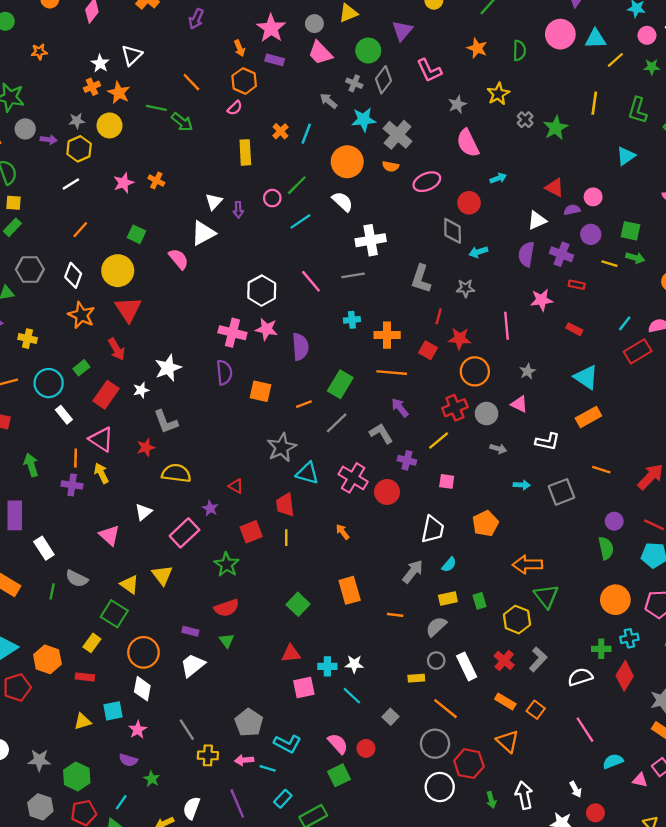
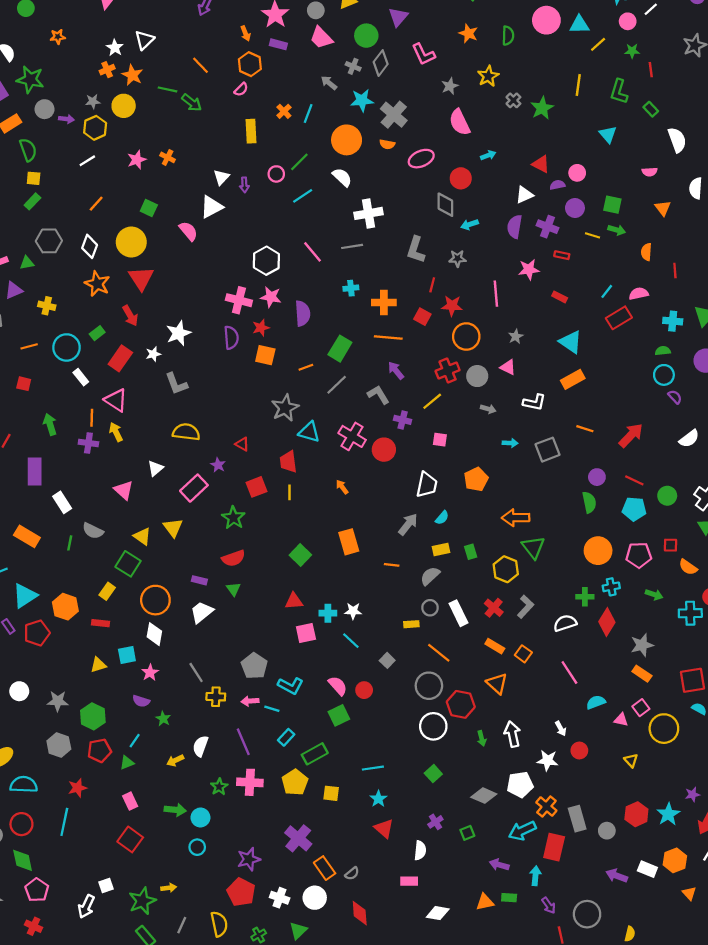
cyan triangle: (626, 156) -> (608, 134), turned -36
red star: (146, 447) -> (261, 328), moved

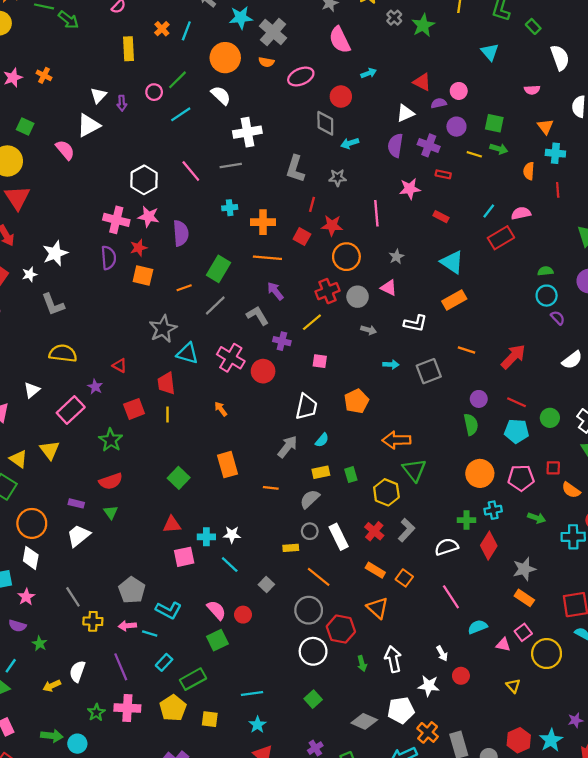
cyan cross: (673, 321) -> (555, 153), moved

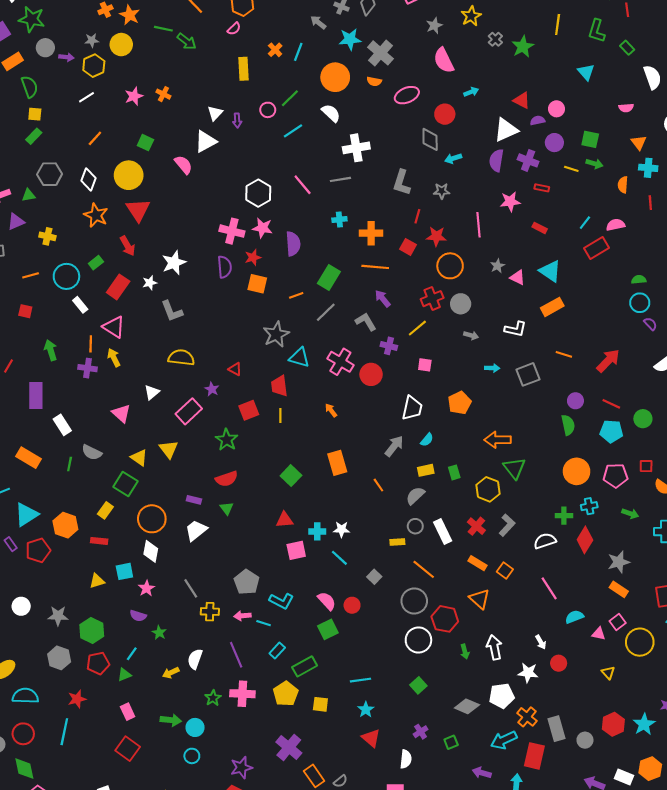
white triangle: (405, 113) -> (506, 130), size x1.4
pink triangle: (389, 288) -> (518, 277), moved
orange line: (271, 488) -> (378, 485), turned 48

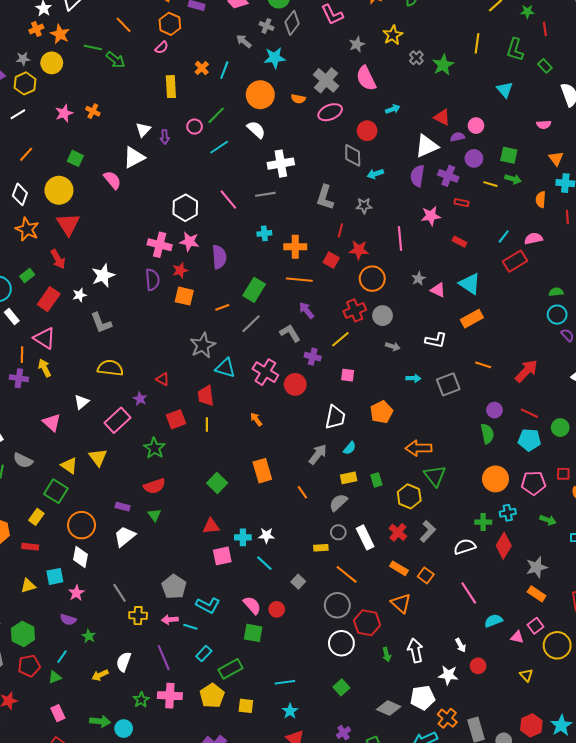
gray cross: (381, 53) -> (326, 80), moved
green square: (328, 629) -> (253, 633), turned 36

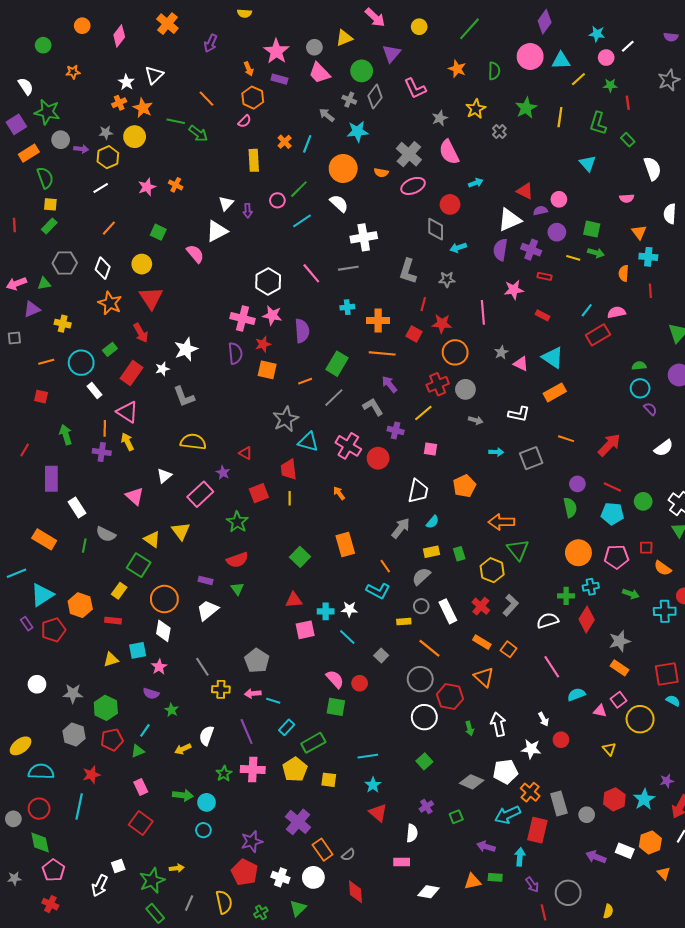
green star: (443, 65) -> (526, 108), moved
yellow circle: (59, 190) -> (142, 264), size x0.7
cyan L-shape: (208, 605) -> (378, 591), moved

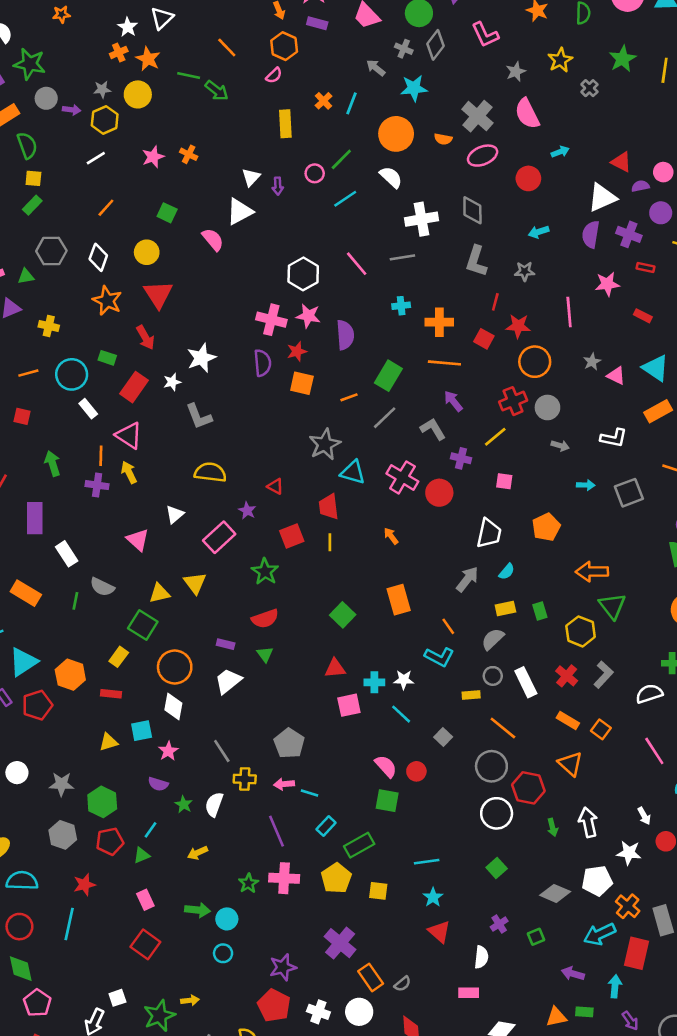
gray diamond: (436, 229) -> (472, 210), moved
green rectangle: (110, 349) -> (107, 358), turned 56
yellow triangle: (152, 539) -> (159, 593), turned -48
white semicircle: (207, 736) -> (214, 804), moved

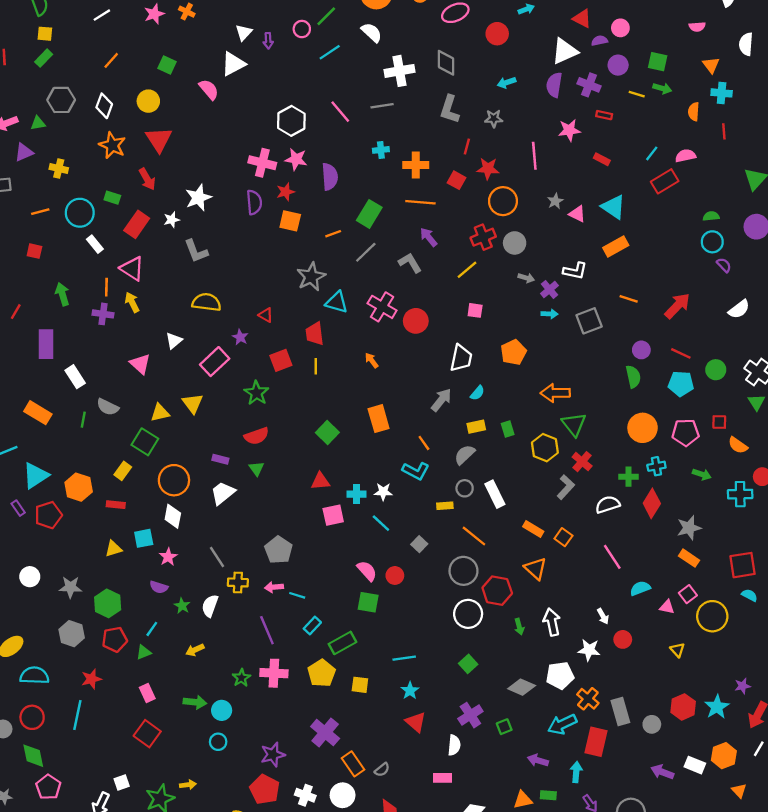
purple cross: (461, 458) -> (549, 289), moved, turned 36
red cross: (567, 676) -> (582, 462), moved
purple cross: (499, 924) -> (470, 715), size x1.5

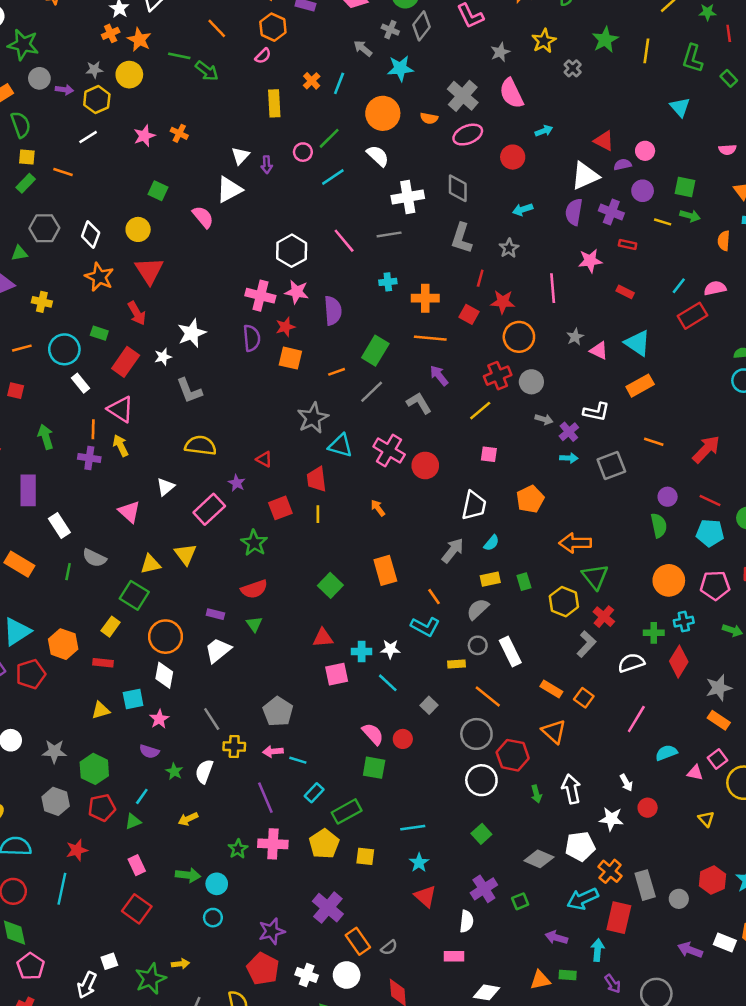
orange line: (111, 60) -> (63, 172), moved, turned 66
gray star: (494, 119) -> (509, 248), turned -30
pink line: (612, 557) -> (636, 719), turned 64

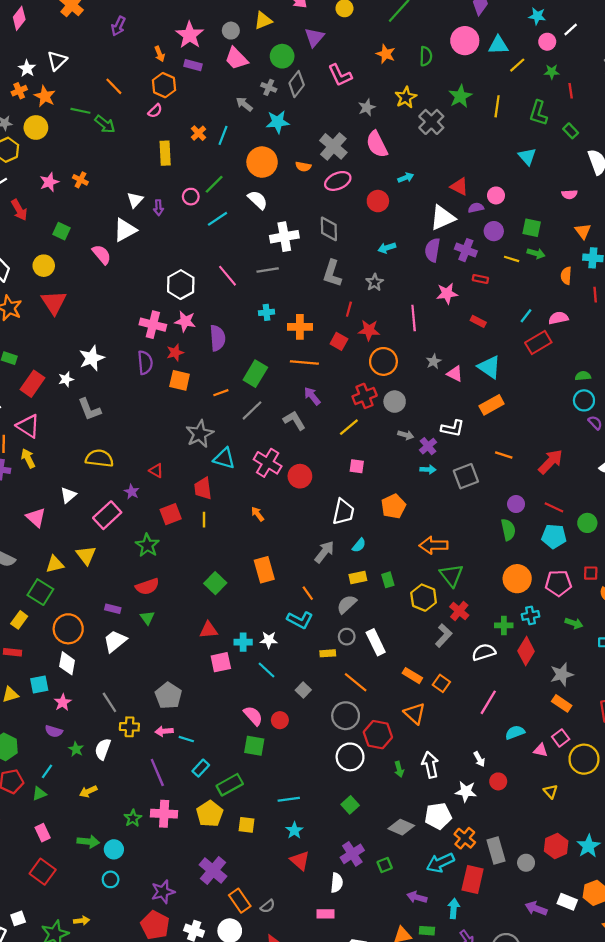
gray cross: (573, 68) -> (431, 122), size x1.6
red arrow: (137, 313) -> (19, 210), moved

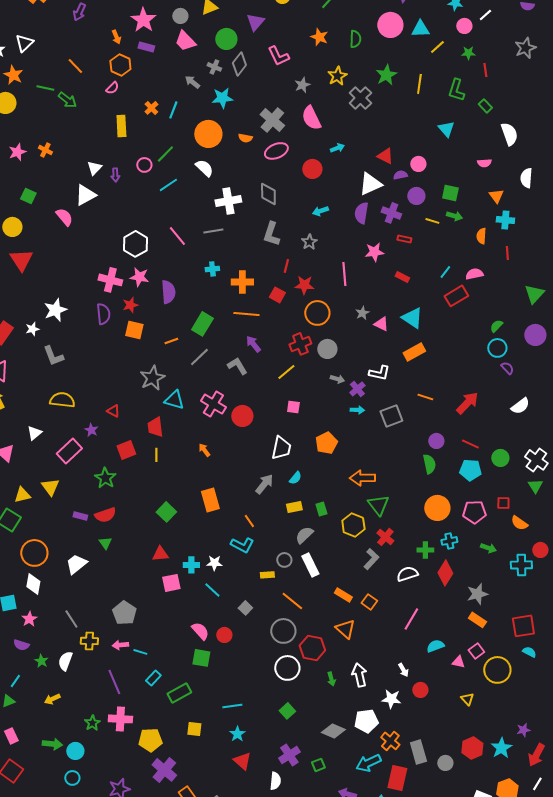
green semicircle: (583, 376) -> (496, 326), turned -40
gray semicircle: (347, 604) -> (304, 535), moved
purple rectangle: (113, 609) -> (80, 516), moved
yellow pentagon: (210, 814) -> (150, 740), moved, turned 30

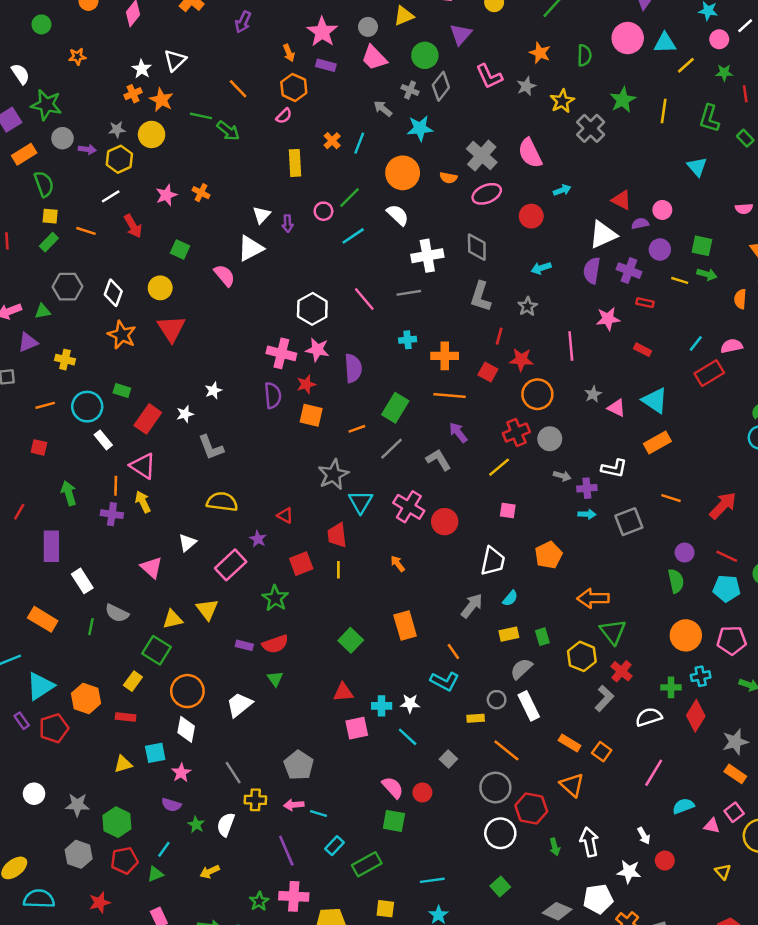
gray star: (302, 85) -> (526, 86), moved
white star: (55, 310) -> (213, 391), size x0.6
purple cross: (357, 389) -> (587, 488), turned 35
cyan triangle: (174, 400) -> (361, 502), turned 45

